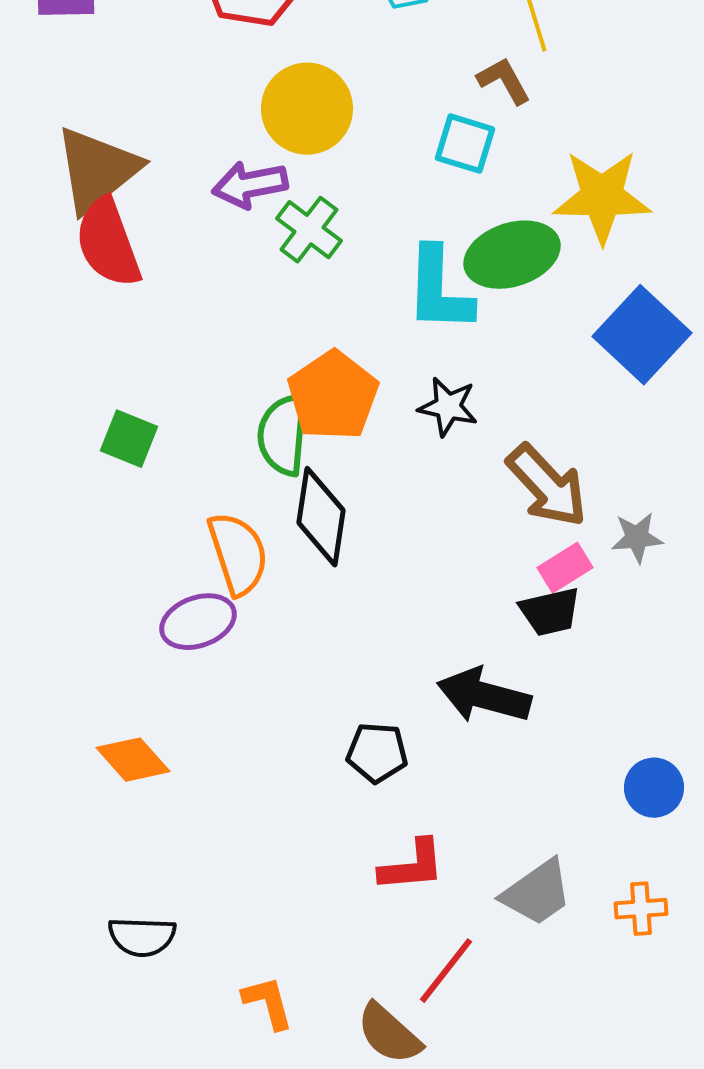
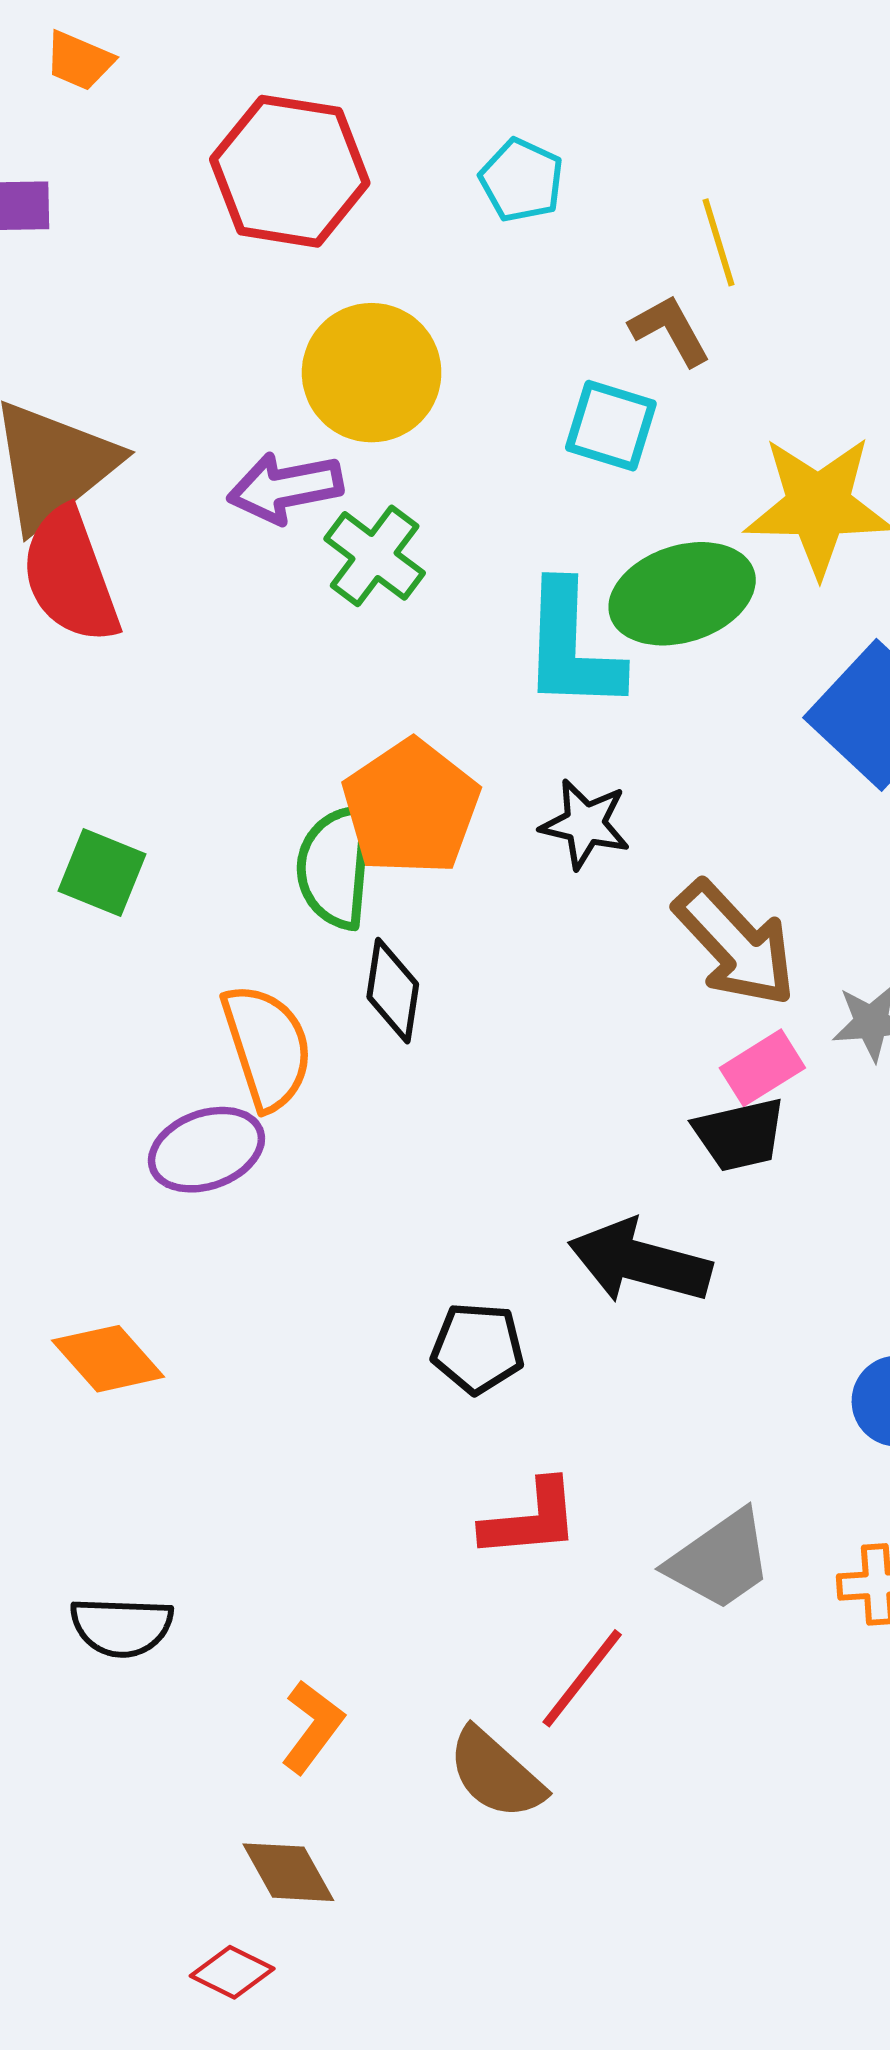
black diamond: (321, 517) -> (393, 991), size x0.7
orange L-shape: (268, 1003) -> (312, 1727), turned 52

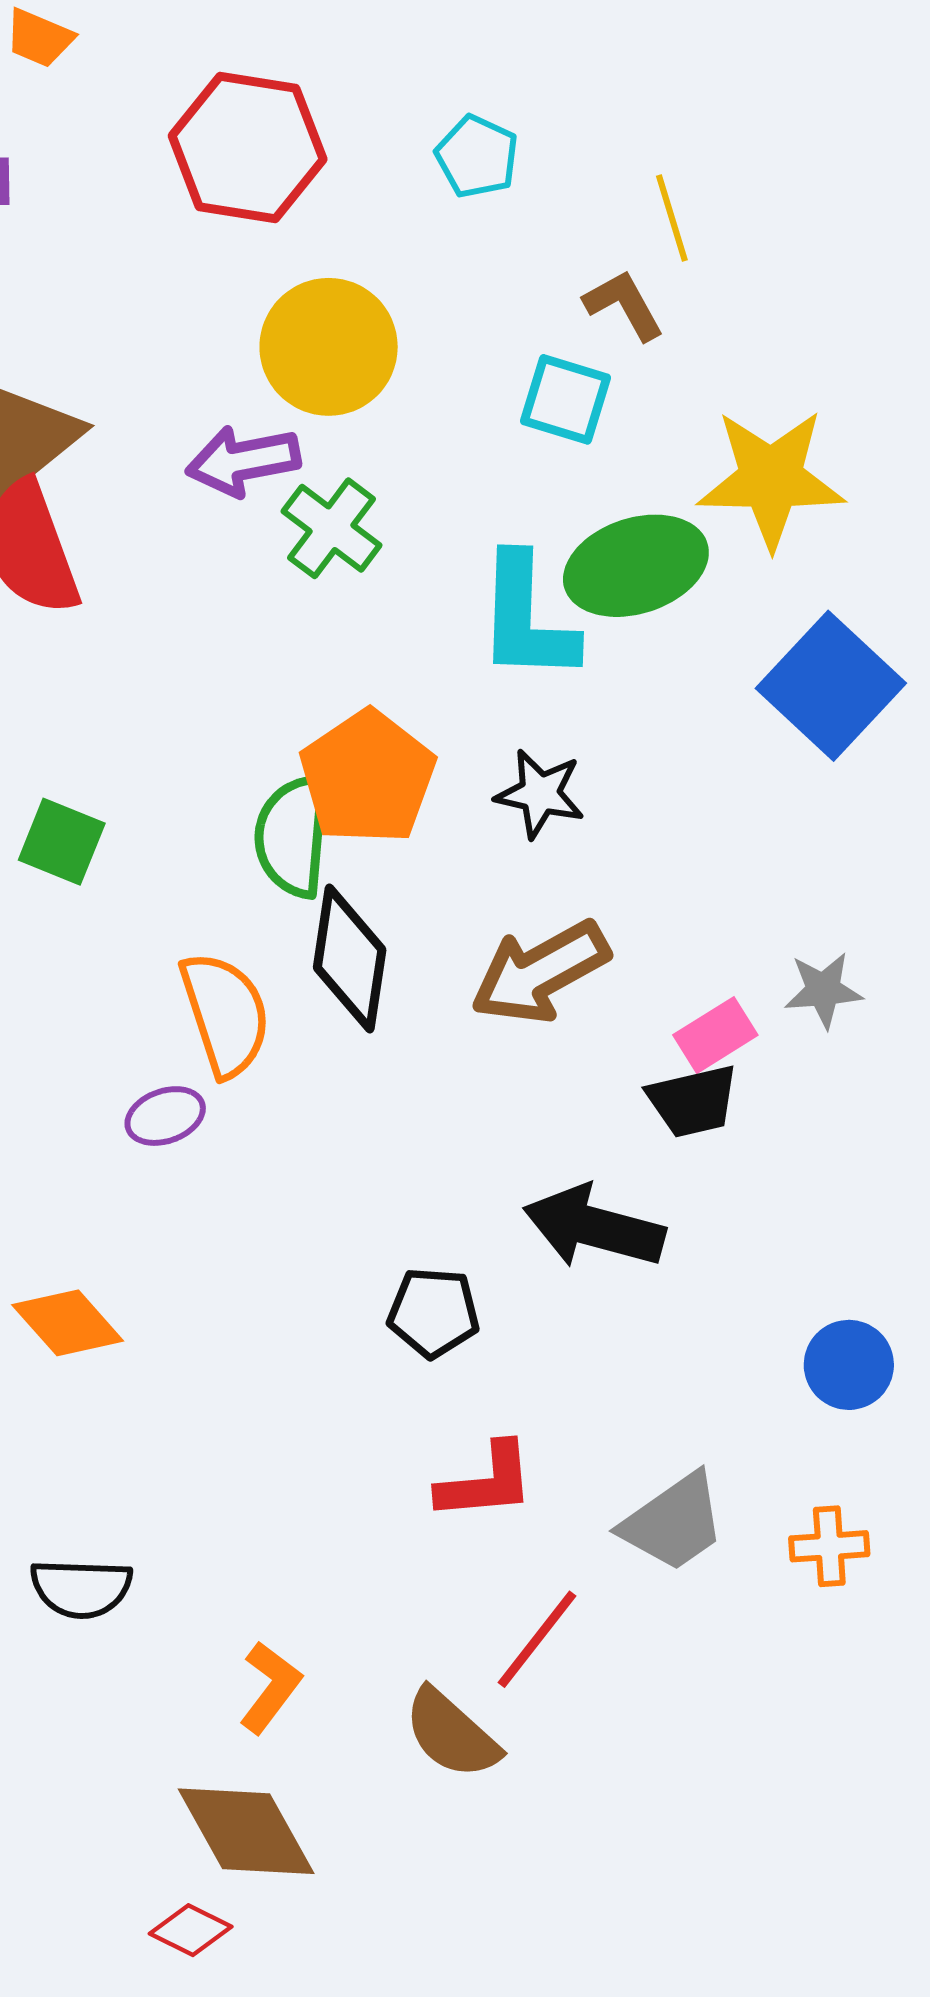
brown arrow: (735, 944) -> (540, 972), moved, turned 104
black diamond: (393, 991) -> (350, 959), size x1.4
purple ellipse: (206, 1150) -> (165, 1116), size x0.7
brown diamond: (288, 1872) -> (246, 1831), size x1.5

